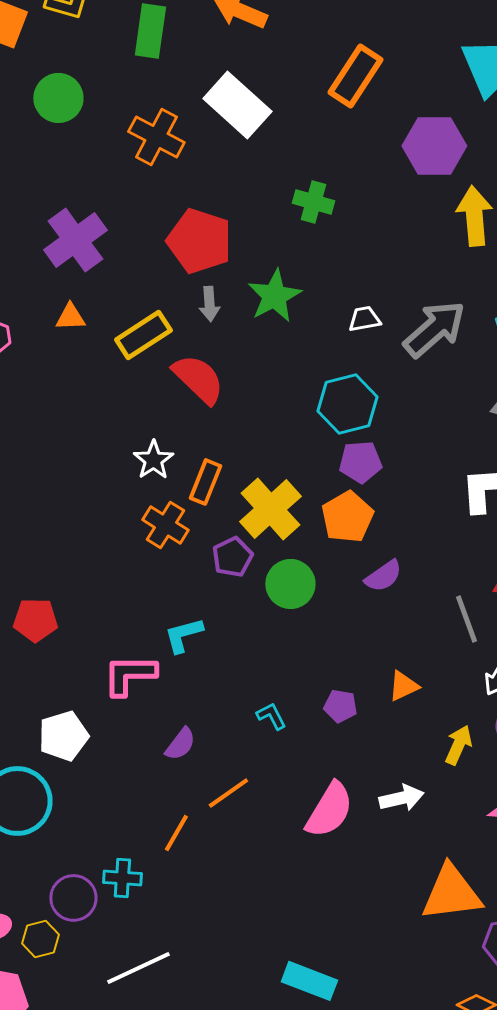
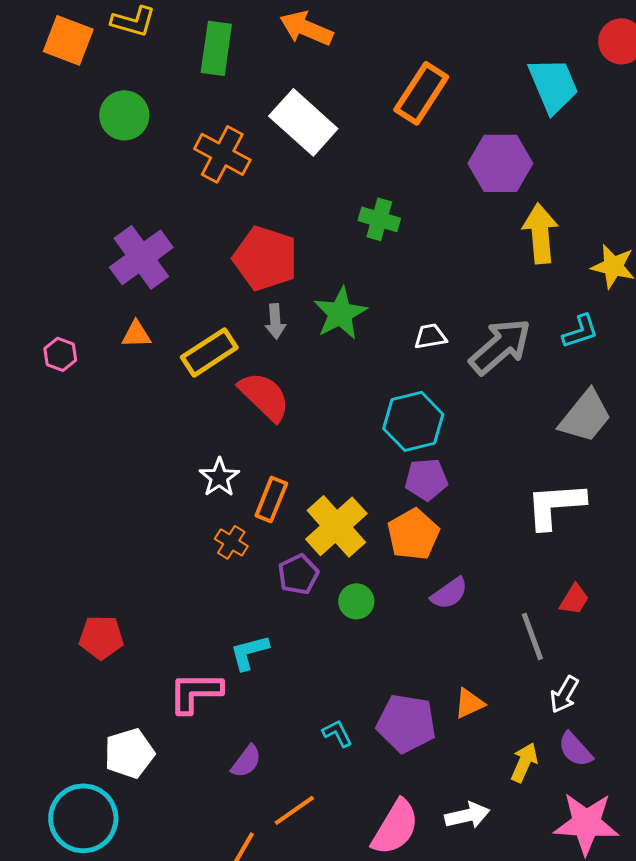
orange cross: (165, 525) -> (231, 542), size x0.7
green circle: (290, 584) -> (356, 601), size x0.7
purple pentagon: (340, 706) -> (406, 723), size x1.8

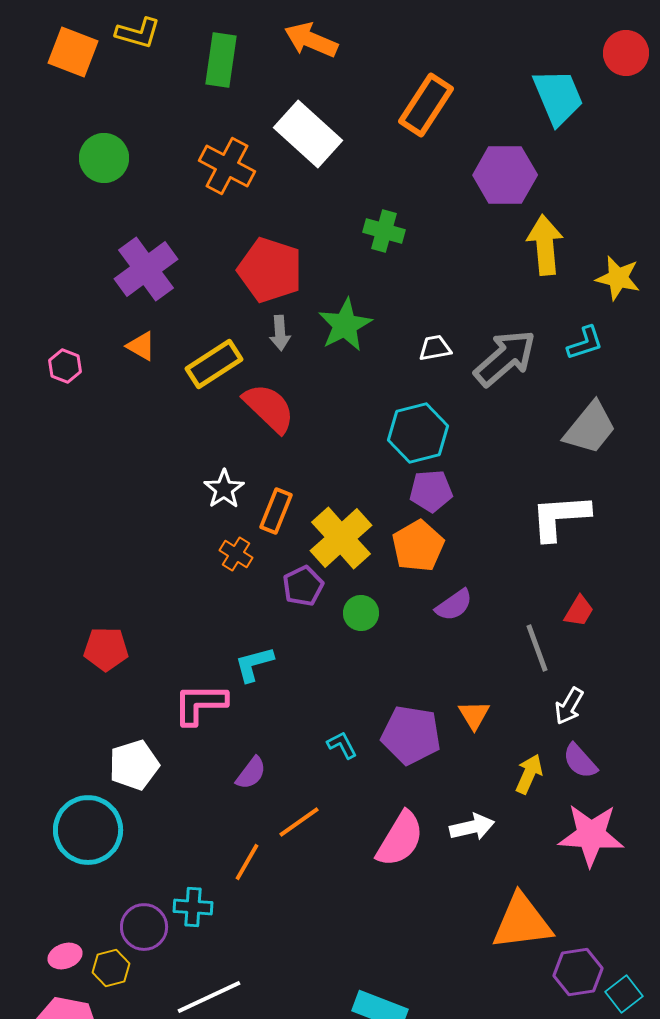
green circle: (124, 115) -> (104, 158), moved
orange triangle: (136, 334) -> (141, 346), turned 32
orange triangle: (469, 703) -> (474, 715), turned -36

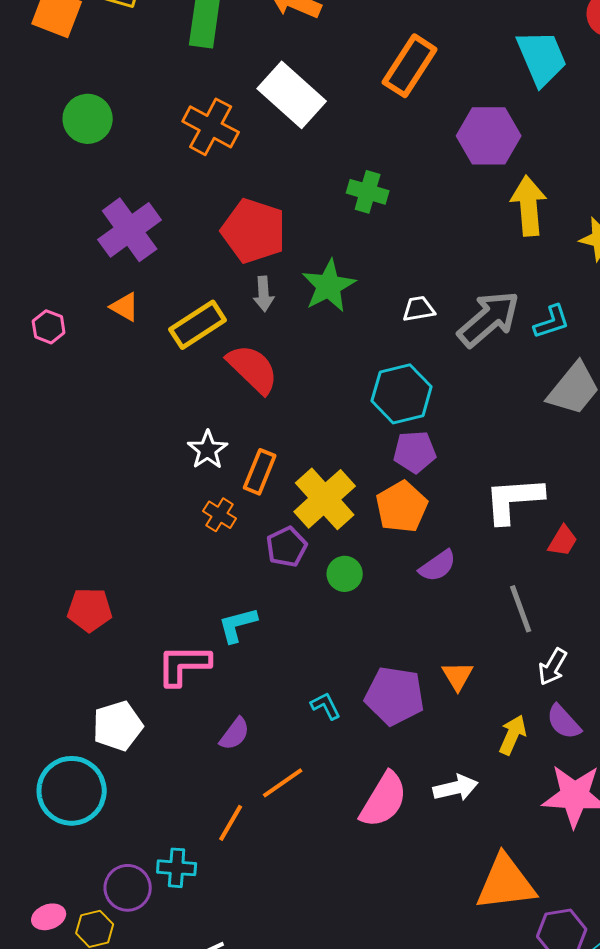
cyan L-shape: (585, 343) -> (552, 322), moved
white L-shape: (560, 517) -> (514, 500), moved
red trapezoid: (579, 611) -> (563, 541), moved

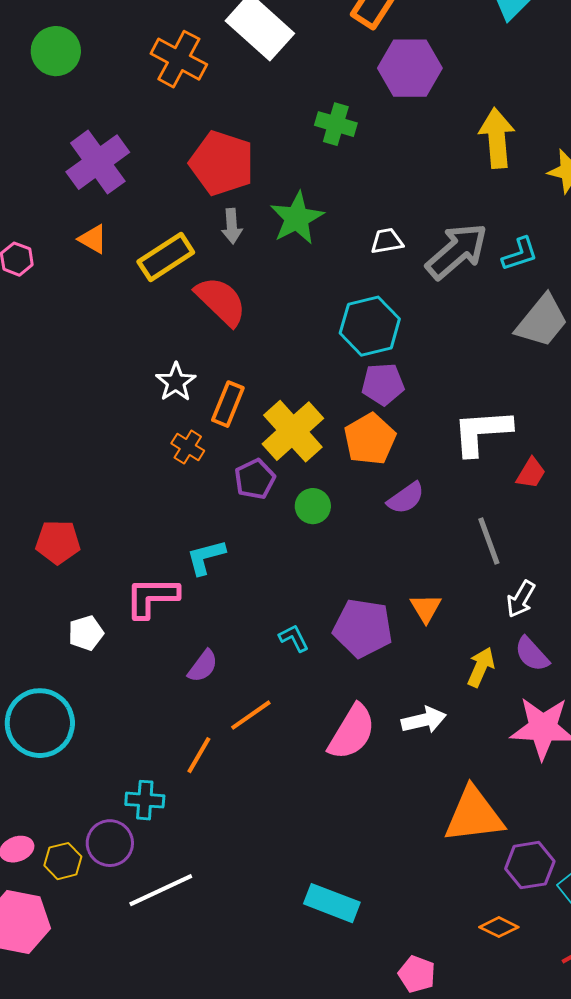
purple hexagon: (489, 136) -> (410, 68), moved
white pentagon: (118, 726) -> (86, 633), moved, size x0.7
purple circle: (128, 888) -> (110, 843), moved

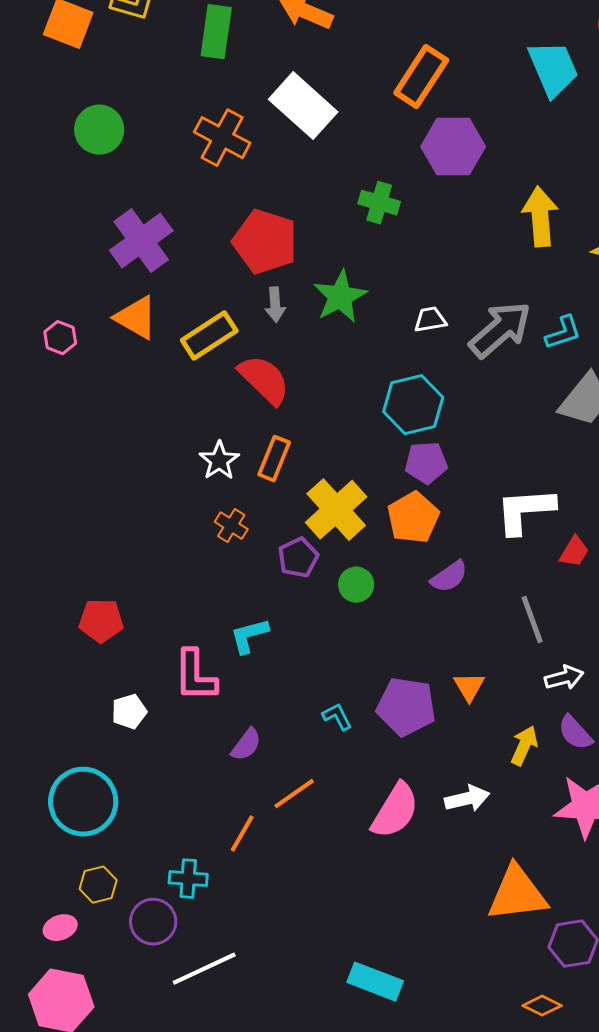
orange triangle: (93, 239) -> (136, 318), size x1.5
orange rectangle: (228, 404) -> (274, 459), moved
pink L-shape: (152, 597) -> (195, 676), turned -90
white arrow: (521, 599) -> (564, 678), turned -135
yellow hexagon: (63, 861) -> (98, 885), moved

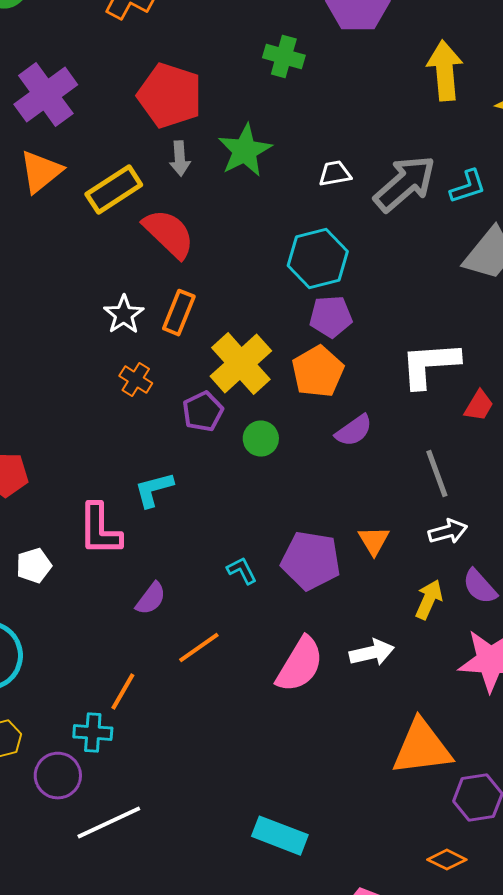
orange triangle: (136, 318) -> (41, 172), turned 51
white arrow: (564, 678) -> (448, 532), moved
orange line: (242, 834) -> (123, 692), moved

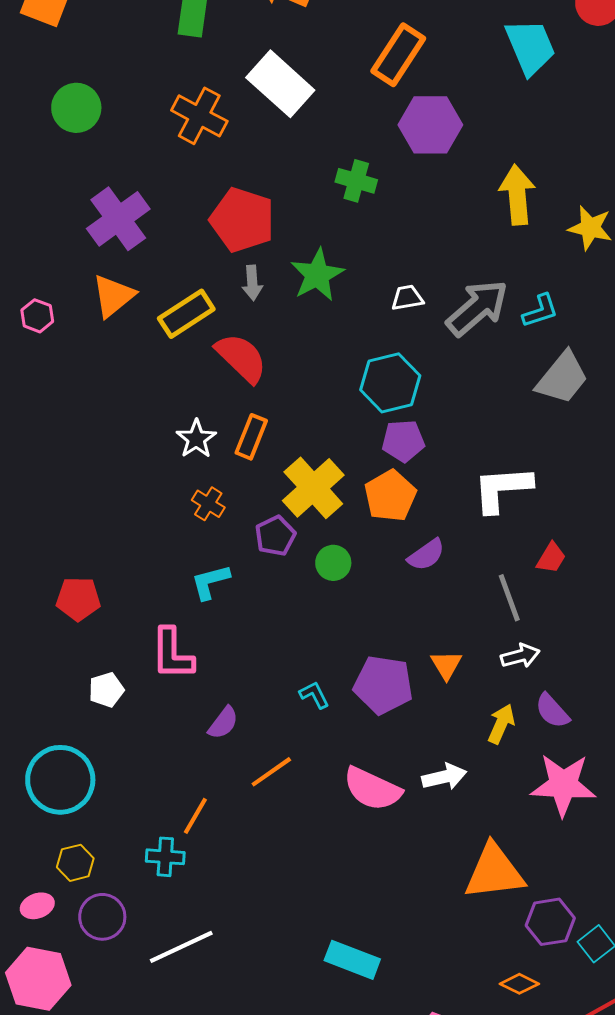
red trapezoid: (479, 406) -> (551, 558), moved
cyan L-shape: (154, 490) -> (210, 582), moved
pink semicircle: (300, 665) -> (372, 789), turned 84
purple circle: (58, 776) -> (102, 917), moved

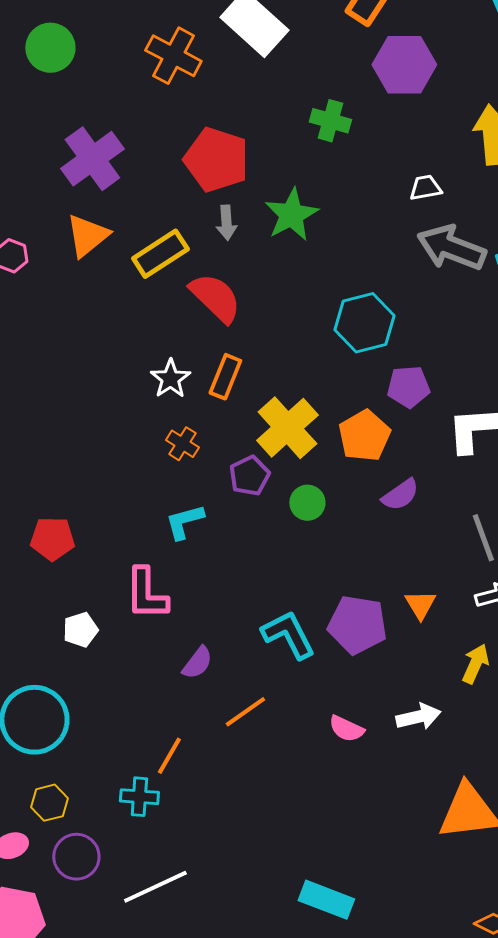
white trapezoid: (407, 298) -> (425, 188), moved
gray arrow: (477, 308) -> (451, 248), turned -118
purple pentagon: (403, 441) -> (408, 387), moved
cyan L-shape: (314, 695) -> (288, 635), size x1.8
pink semicircle: (372, 789) -> (346, 729), size x0.6

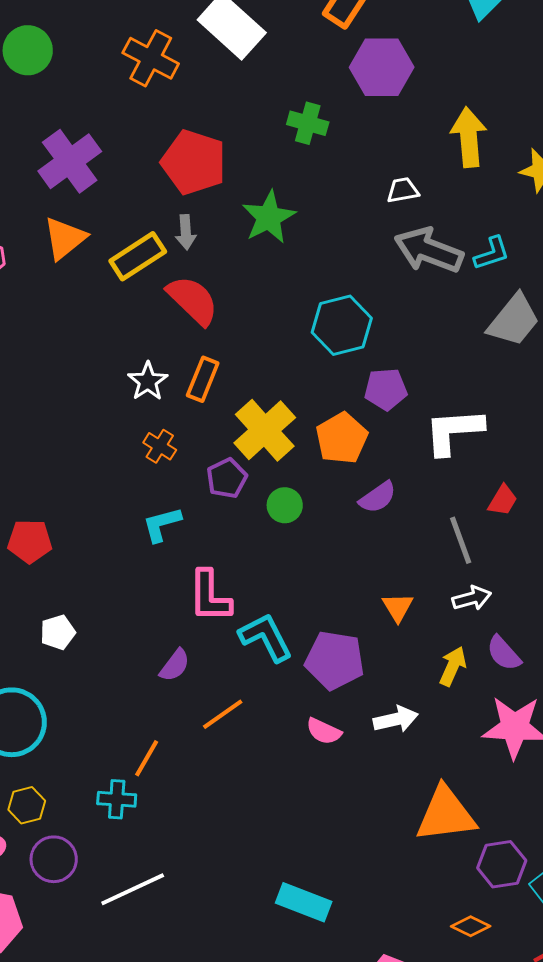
gray arrow: (226, 223) -> (186, 232), moved
pink L-shape: (146, 594) -> (210, 596), moved
purple pentagon: (357, 625) -> (335, 660), moved

